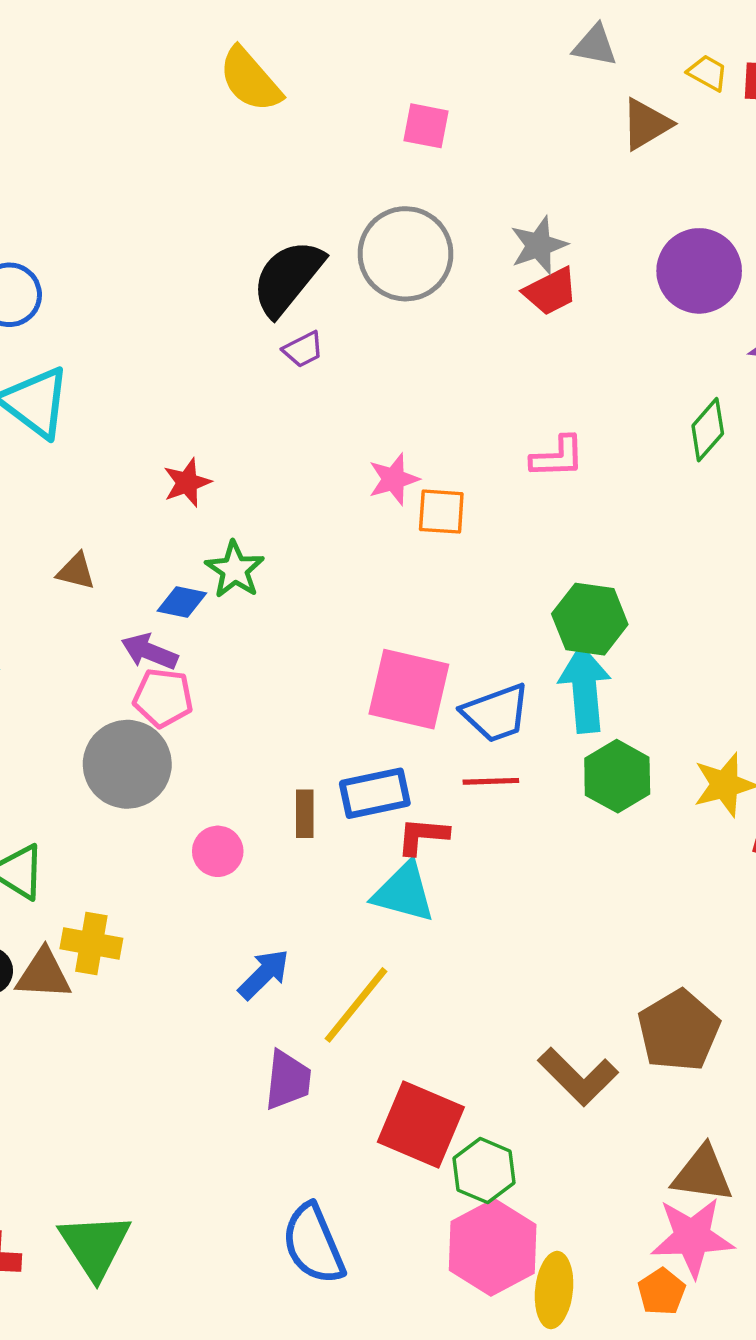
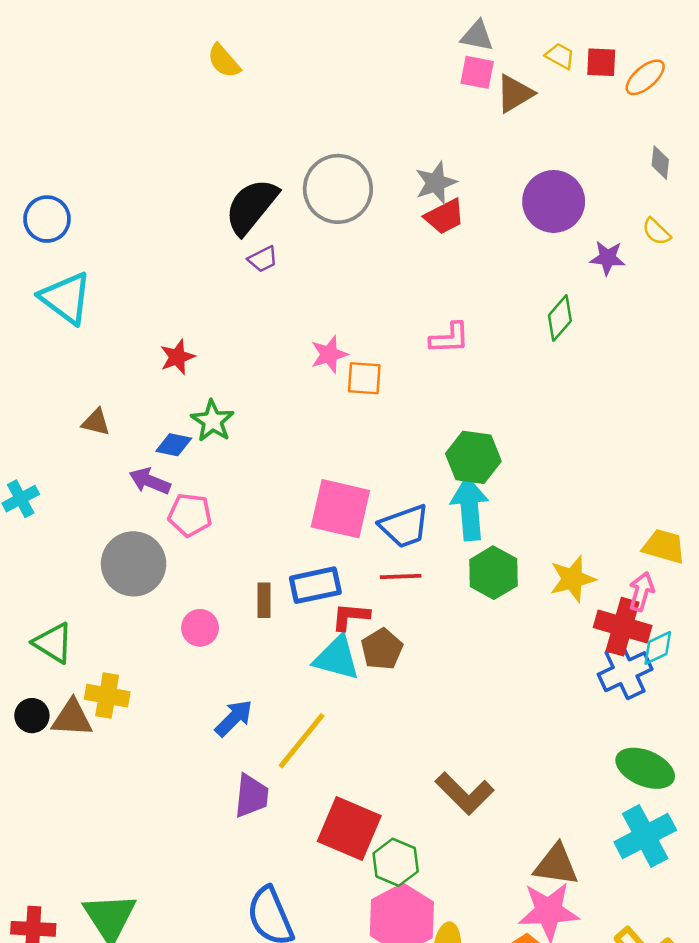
yellow semicircle: (250, 80) -> (224, 61), size x0.7
pink square: (426, 126) -> (477, 72), moved
pink pentagon: (163, 698) -> (190, 515), moved
brown pentagon: (679, 1031) -> (382, 649), moved, size x0.7

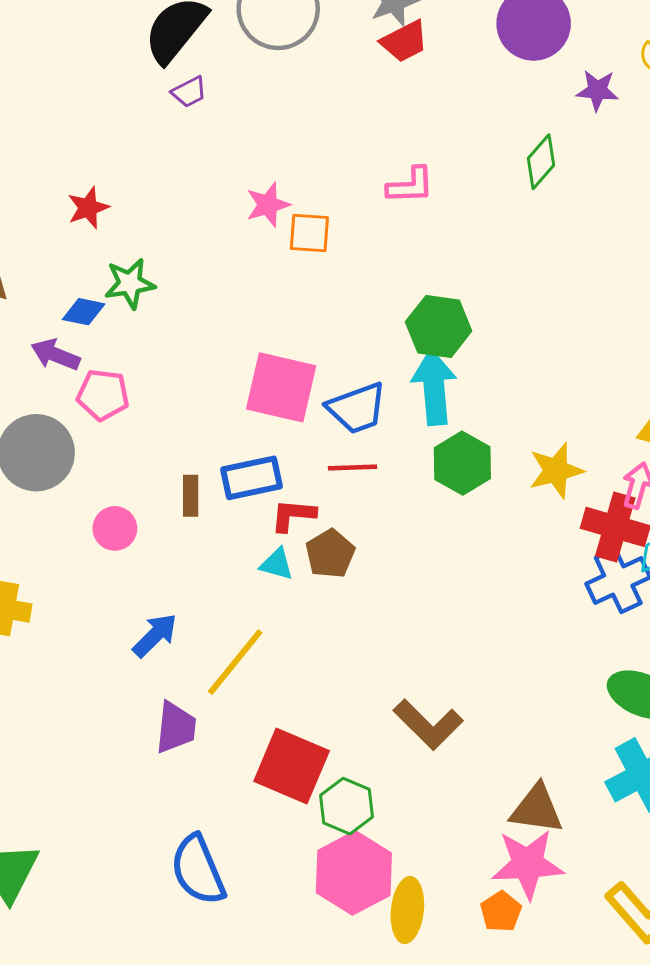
green star: (213, 421) -> (130, 283), turned 30
cyan triangle: (337, 658) -> (277, 564), size x0.6

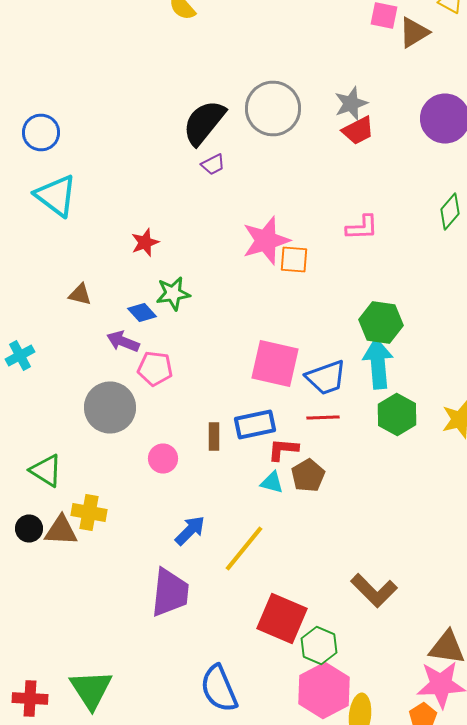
pink star: (268, 205) -> (266, 240), size x1.6
blue diamond: (84, 312) -> (142, 312), turned 36
purple trapezoid: (176, 727) -> (170, 592), moved, size x1.4

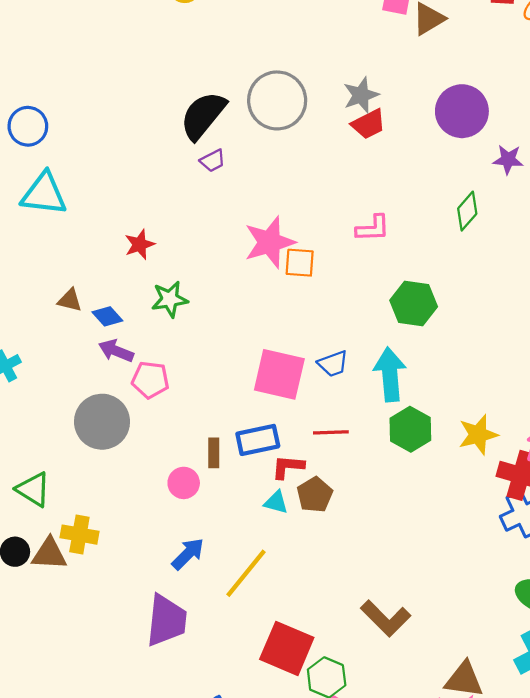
cyan triangle: (56, 196) -> (44, 194), turned -30
blue diamond: (142, 312) -> (107, 316), moved
green hexagon: (381, 322) -> (414, 304), moved
blue trapezoid: (326, 378) -> (333, 364), moved, size x0.7
pink circle: (163, 458) -> (184, 483), moved

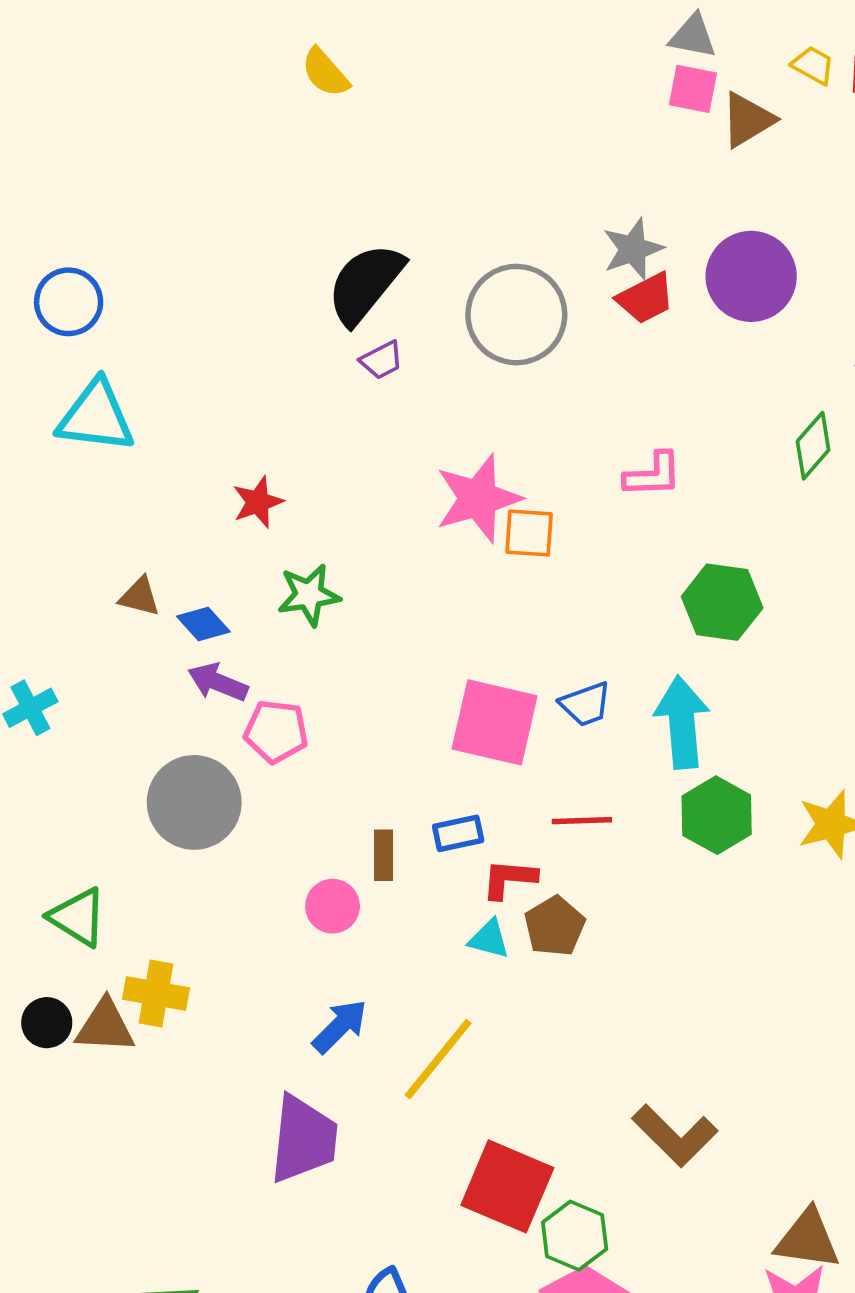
gray circle: (277, 100) -> (516, 315), moved
purple circle: (462, 111) -> (751, 276), moved
blue rectangle: (258, 440) -> (458, 833), size x0.7

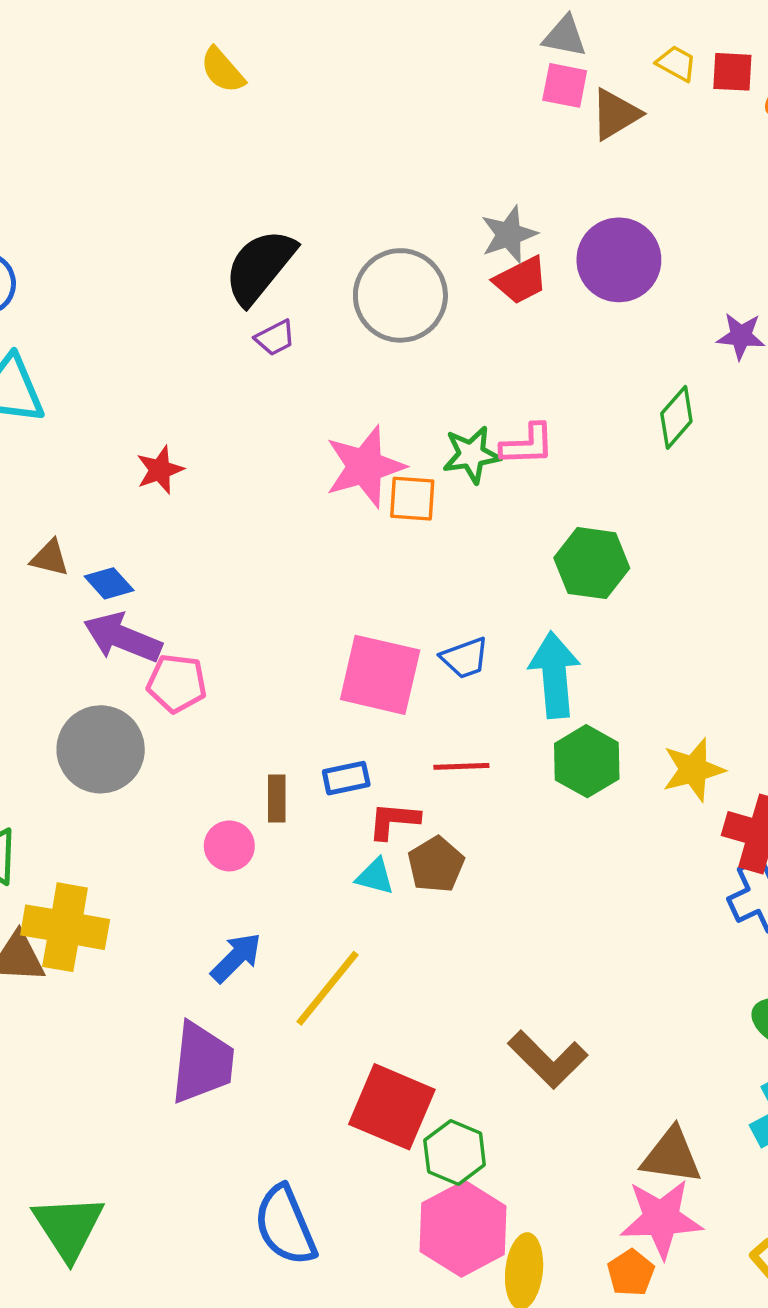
green star: (309, 595) -> (472, 455), moved
purple arrow: (218, 682) -> (123, 638), size x1.4
yellow cross: (156, 994) -> (65, 927), size x1.4

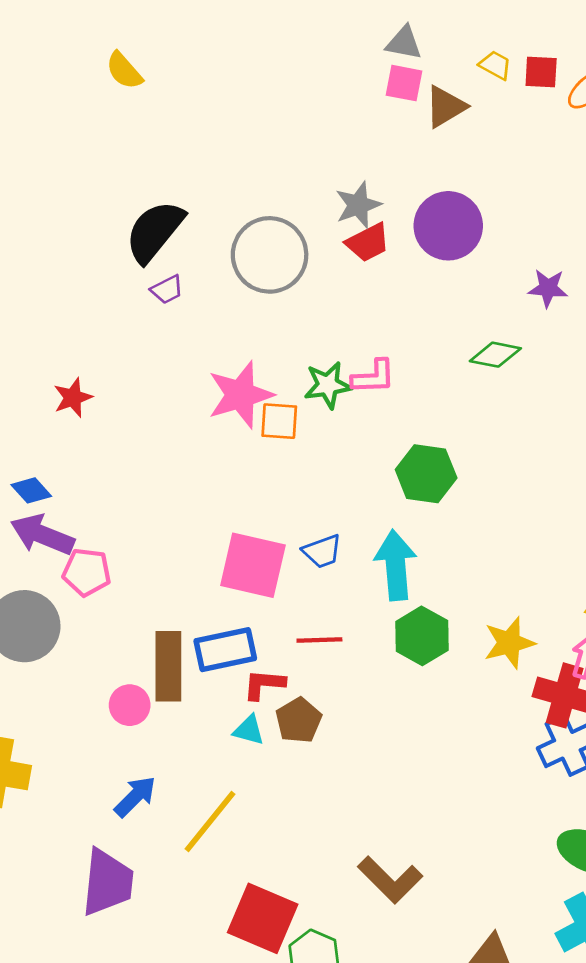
green diamond: (676, 417) -> (495, 355), turned 60
blue rectangle: (346, 778) -> (225, 650), size x1.6
brown rectangle: (277, 798) -> (168, 666), size x1.8

